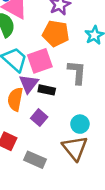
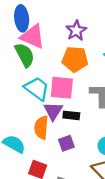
pink square: (40, 61) -> (62, 88), turned 30
purple square: (39, 118) -> (66, 143), turned 35

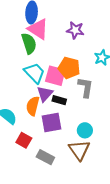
purple star: (76, 31) -> (75, 30), turned 30
orange pentagon: (75, 59) -> (69, 68), moved
purple square: (66, 143) -> (51, 123), size x1.5

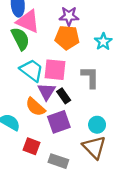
orange pentagon: (69, 68) -> (67, 37), moved
black rectangle: (59, 100) -> (64, 96), turned 48
orange semicircle: (33, 106) -> (35, 107), turned -54

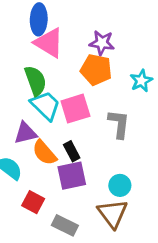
green semicircle: (20, 39) -> (35, 81), moved
pink square: (55, 70) -> (75, 109), turned -30
purple triangle: (47, 92) -> (25, 133), moved, turned 36
black rectangle: (64, 96) -> (72, 151), moved

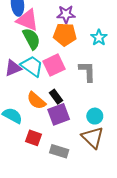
green semicircle: (35, 81) -> (31, 39), moved
purple triangle: (25, 133) -> (13, 68), moved

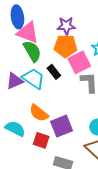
pink square: (54, 65) -> (79, 62), moved
black rectangle: (56, 97) -> (54, 72), moved
red square: (34, 138) -> (41, 140), moved

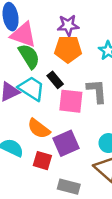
pink square: (79, 62) -> (71, 101), moved, turned 35

